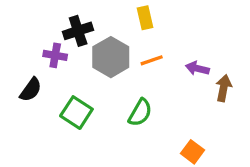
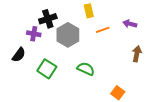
orange line: (152, 60) -> (103, 30), moved
purple arrow: (197, 68) -> (130, 24), moved
green semicircle: (140, 113) -> (86, 69), turned -96

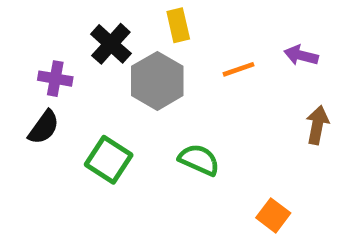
yellow rectangle: (89, 11) -> (178, 25), moved
black cross: (48, 19) -> (111, 44), turned -30
purple cross: (34, 34) -> (55, 79), moved

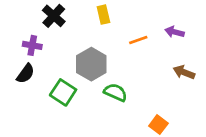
black cross: (111, 44) -> (54, 16), moved
gray hexagon: (157, 81) -> (91, 64), moved
brown arrow: (317, 125) -> (184, 72), turned -80

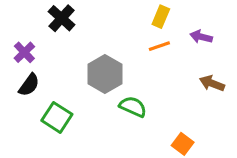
yellow rectangle: (103, 15) -> (161, 17), moved, turned 36
purple cross: (32, 45) -> (24, 52), moved, turned 36
green square: (63, 92) -> (57, 117), moved

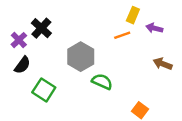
yellow rectangle: (161, 17) -> (133, 15), moved
black cross: (62, 18) -> (41, 28), moved

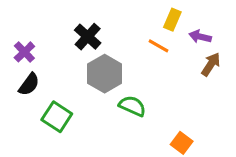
black cross: (41, 28) -> (88, 37), moved
orange line: (122, 35) -> (159, 46), turned 49
brown arrow: (163, 64) -> (211, 64), moved, turned 102

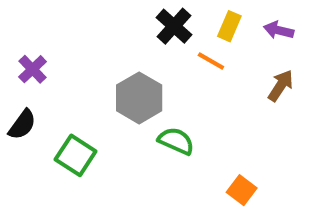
black cross: (88, 37) -> (174, 26), moved
purple arrow: (200, 37) -> (279, 30), moved
black semicircle: (29, 84) -> (22, 125), moved

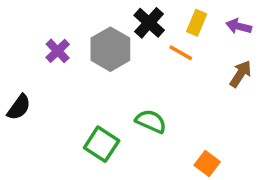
purple cross: (32, 69) -> (58, 51), moved
gray hexagon: (139, 98) -> (110, 49), moved
green square: (76, 155) -> (102, 144), moved

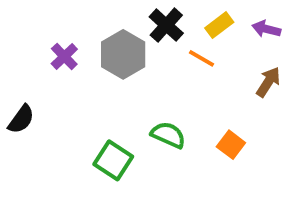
yellow rectangle: (197, 23) -> (219, 25), turned 30
orange square: (207, 164) -> (231, 145), moved

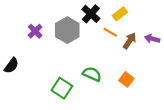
purple arrow: (266, 29) -> (152, 39), moved
brown arrow: (268, 82) -> (130, 41), moved

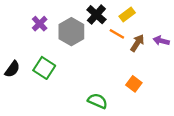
purple cross: (35, 31) -> (40, 24), moved
green semicircle: (92, 74) -> (98, 101), moved
green square: (62, 88) -> (44, 68), moved

